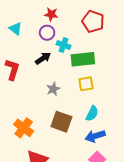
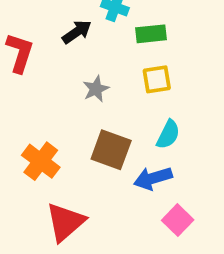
green rectangle: (83, 59) -> (151, 34), size x0.7
blue arrow: (95, 136) -> (153, 178), moved

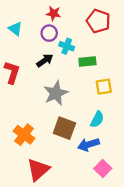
yellow square: (157, 79) -> (104, 87), moved
gray star: (96, 89) -> (56, 93), size x1.6

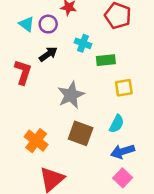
purple circle: (49, 33) -> (48, 24), moved
black arrow: (45, 60) -> (48, 54), moved
blue arrow: (88, 145) -> (123, 151), moved

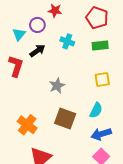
cyan triangle: (27, 24) -> (19, 34), moved, turned 32
green rectangle: (106, 60) -> (100, 46), moved
gray star: (71, 95) -> (57, 86), size x0.7

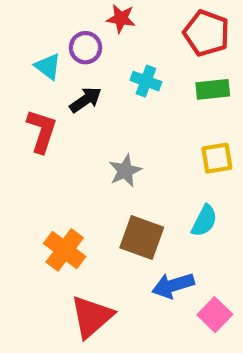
cyan triangle: (19, 34) -> (48, 66), turned -32
blue arrow: (101, 134) -> (173, 285), moved

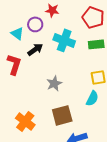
cyan cross: (146, 81) -> (64, 40), size x1.5
cyan semicircle: (204, 221) -> (92, 98), moved
brown square: (142, 237) -> (62, 115), turned -35

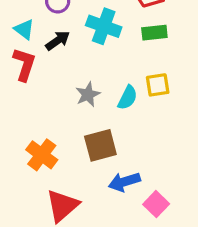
cyan triangle: (17, 33) -> (24, 29), moved
cyan semicircle: (92, 98) -> (127, 98), moved

